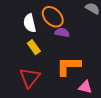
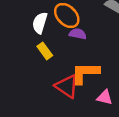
white semicircle: (30, 23) -> (40, 23), turned 30
red triangle: (30, 78) -> (67, 86), moved, turned -35

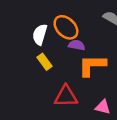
orange L-shape: (85, 73) -> (92, 65), moved
red triangle: (67, 86) -> (66, 96), turned -35

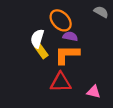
white semicircle: (40, 34) -> (37, 39), moved
orange L-shape: (92, 65) -> (67, 55), moved

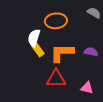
orange ellipse: (61, 20) -> (56, 21), turned -50
purple semicircle: (70, 36) -> (91, 52), moved

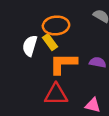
yellow rectangle: (38, 50) -> (50, 42), moved

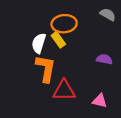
orange L-shape: (63, 64) -> (46, 69), moved, turned 100

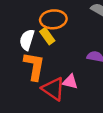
red triangle: (64, 90) -> (53, 89), turned 35
pink triangle: (100, 101) -> (70, 82), moved

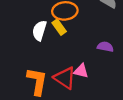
orange L-shape: (34, 66) -> (37, 81), moved

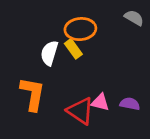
purple semicircle: (105, 47) -> (130, 104), moved
orange L-shape: (37, 81) -> (32, 94), moved

